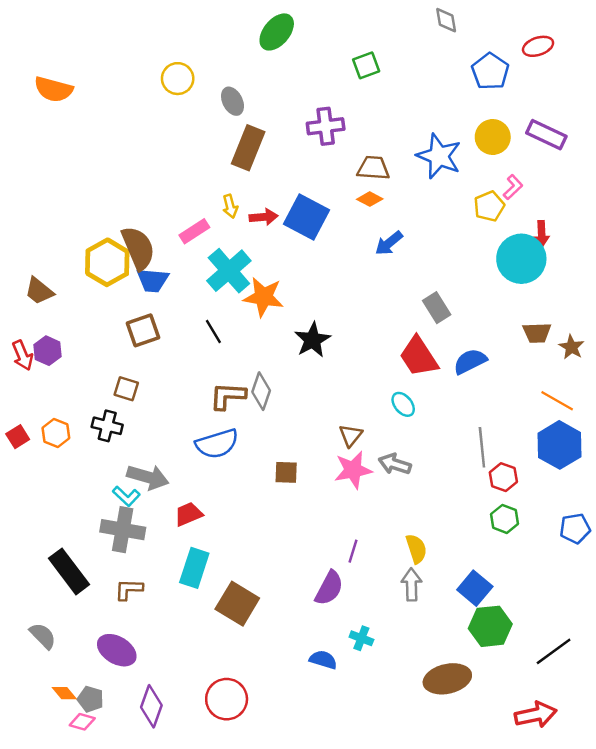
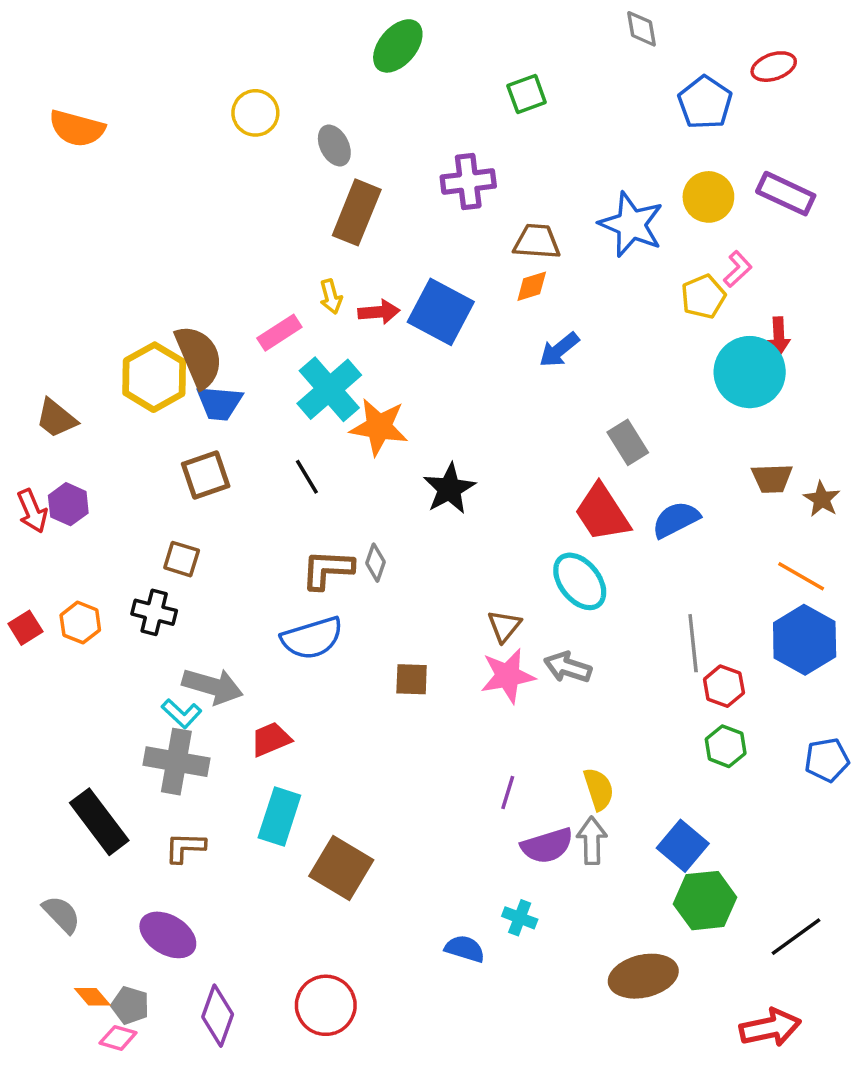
orange diamond: (370, 199) -> (532, 286), turned -45
gray diamond: (261, 391) -> (376, 563), size x0.7
cyan ellipse: (403, 404) -> (580, 581), size x1.6
purple semicircle: (329, 588) -> (547, 846), moved, turned 45

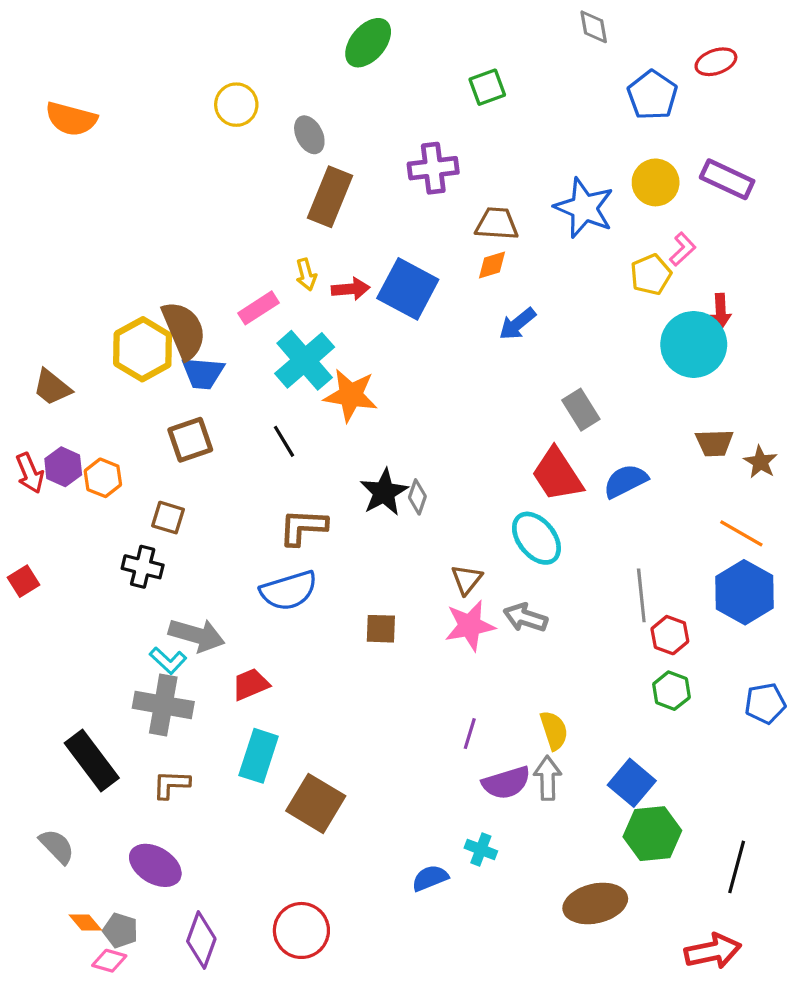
black star: (449, 489) -> (384, 492), moved
gray diamond: (376, 563) -> (417, 497), moved
orange hexagon: (80, 623) -> (103, 478), moved
black line: (796, 937) -> (737, 867), turned -39
blue semicircle: (465, 949) -> (430, 878), turned -39

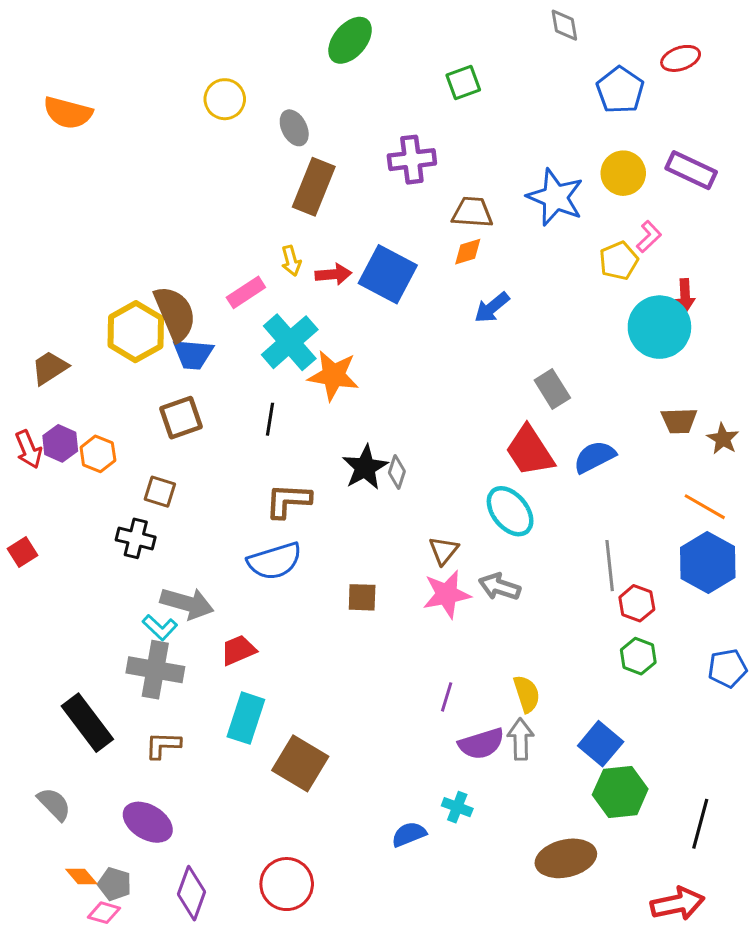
brown trapezoid: (52, 387) -> (50, 368), turned 108
black line: (284, 441) -> (270, 419), turned 40

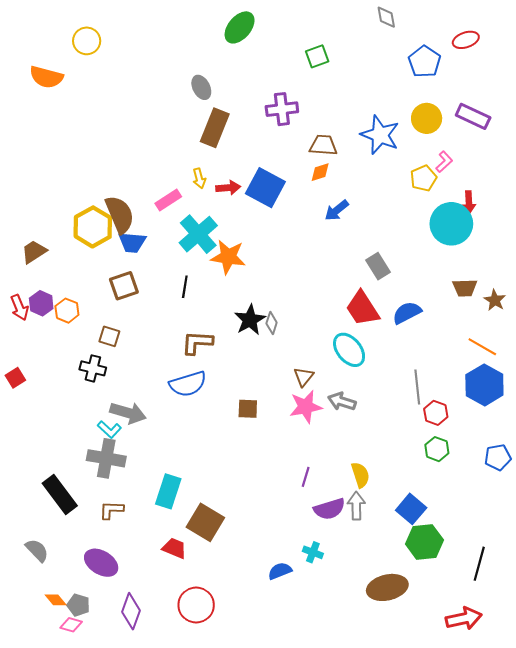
yellow circle: (225, 99) -> (87, 41), moved
red trapezoid: (238, 650) -> (174, 548), moved, turned 45

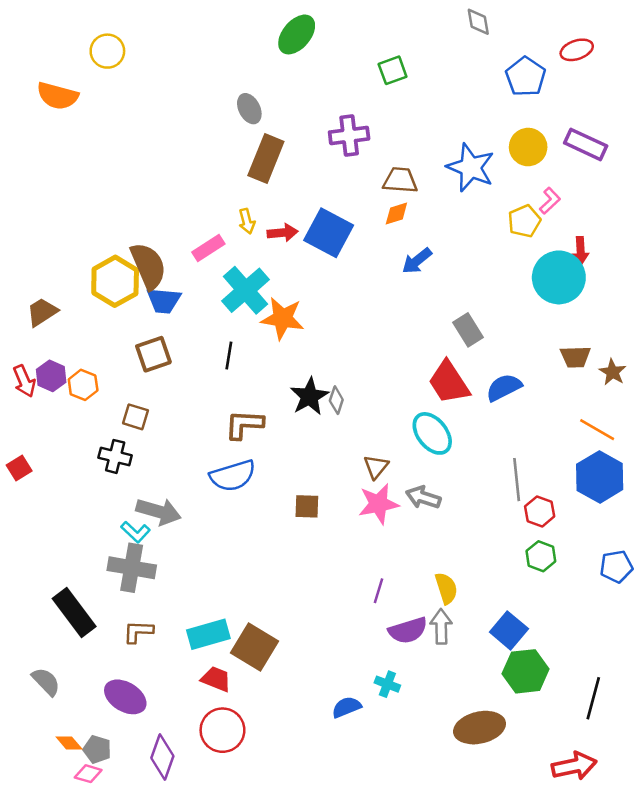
cyan rectangle: (168, 491) -> (208, 634), moved, turned 56
red circle: (196, 605) -> (222, 730), moved

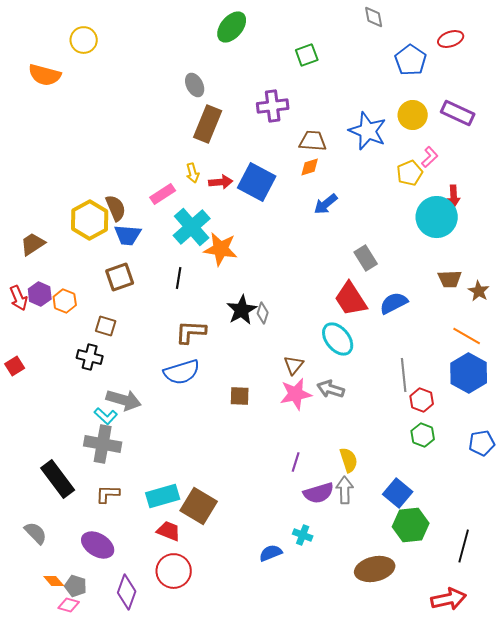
brown semicircle: (148, 266) -> (116, 208), size x0.7

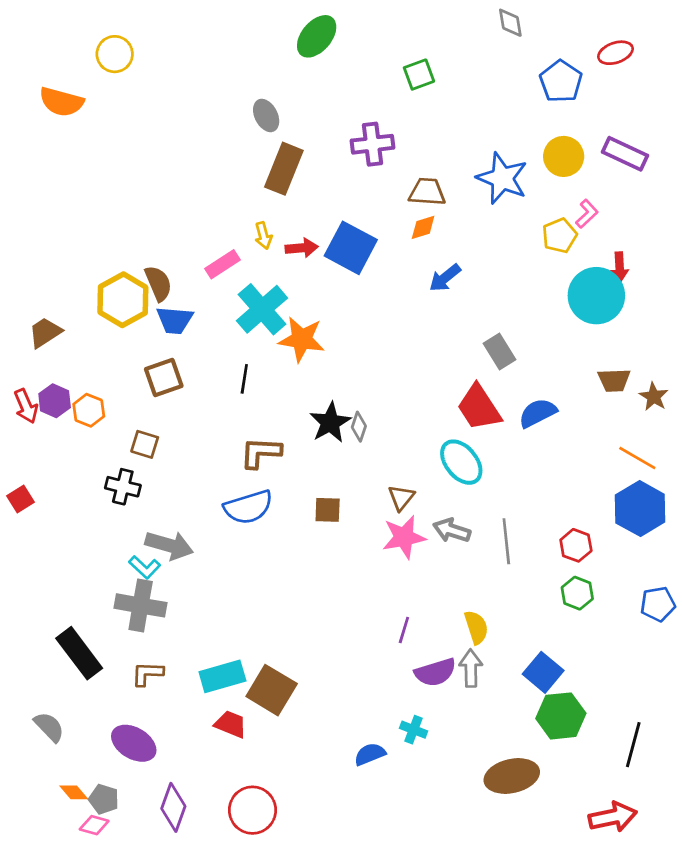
gray line: (404, 375) -> (506, 541), moved
brown square: (240, 396) -> (328, 510), moved
red circle: (174, 571) -> (252, 810), moved

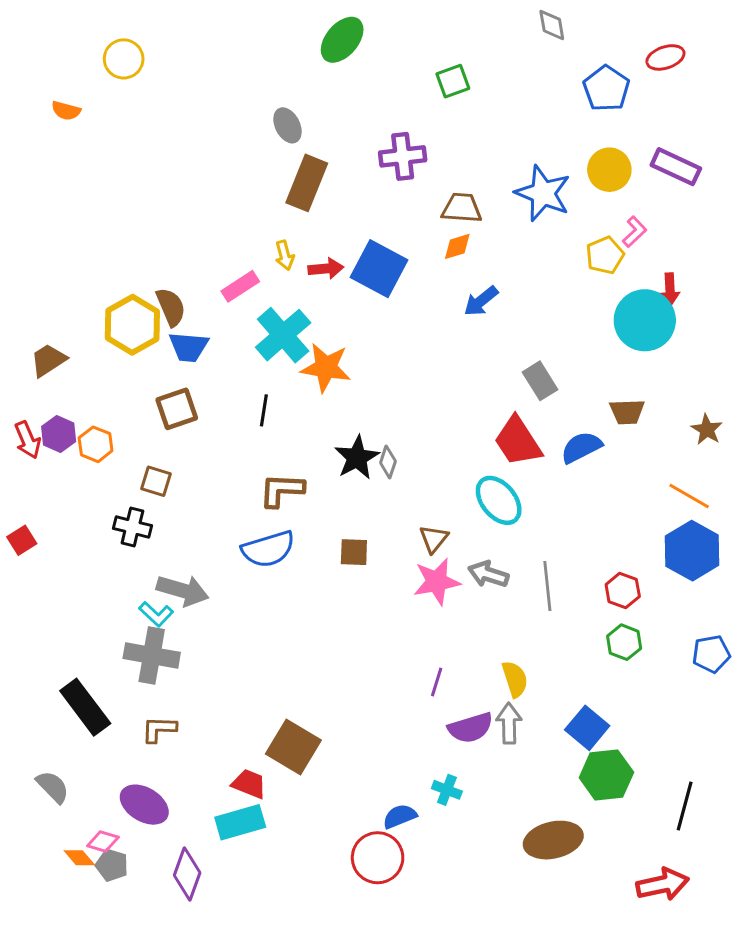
orange semicircle: (61, 102) -> (66, 111), size x0.6
brown trapezoid: (614, 380) -> (627, 412), moved
cyan rectangle: (222, 676) -> (240, 822), moved
red circle: (252, 810) -> (378, 858), moved
pink diamond: (94, 825) -> (103, 841), moved

